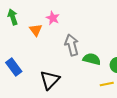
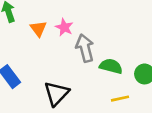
pink star: (53, 18) -> (64, 27), moved
yellow line: (107, 84) -> (120, 99), moved

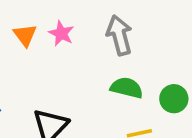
gray arrow: (85, 48) -> (119, 35), moved

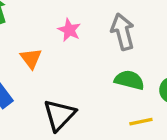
orange triangle: (25, 35) -> (31, 58), moved

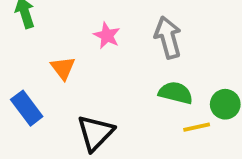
yellow line: (141, 122) -> (197, 127), moved

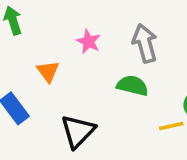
green semicircle: (176, 93) -> (132, 86), moved

